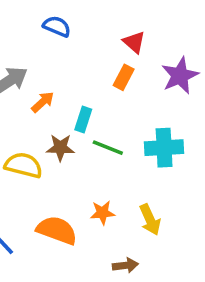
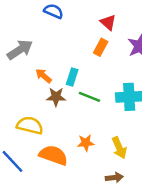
orange arrow: (43, 102) -> (44, 76), moved, turned -98
yellow semicircle: (23, 165) -> (30, 125), moved
brown arrow: (125, 265) -> (114, 178), moved

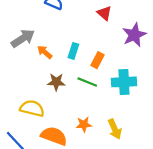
orange rectangle: (101, 47) -> (98, 60), moved
orange arrow: (44, 76) -> (45, 52), moved
cyan rectangle: (72, 77) -> (73, 51), moved

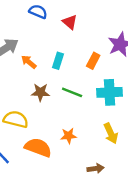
red triangle: (104, 13) -> (70, 22), moved
orange rectangle: (98, 60) -> (93, 61), moved
yellow arrow: (115, 129) -> (111, 133), moved

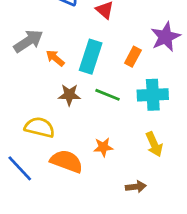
cyan rectangle: (58, 61) -> (91, 57), size x1.6

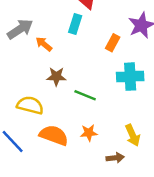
cyan rectangle: (91, 57) -> (75, 24), moved, size x0.7
green line: (108, 95) -> (85, 95), moved
yellow arrow: (154, 144) -> (133, 135), moved
orange star: (103, 147) -> (89, 133), moved

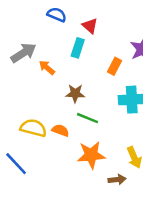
brown star: (56, 77) -> (75, 93), moved
orange star: (89, 133) -> (91, 155), size x1.6
orange semicircle: (54, 135) -> (60, 130), moved, size x0.6

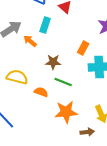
cyan rectangle: (78, 48) -> (45, 25), moved
orange rectangle: (115, 66) -> (83, 48), moved
yellow semicircle: (33, 128) -> (17, 77), moved

